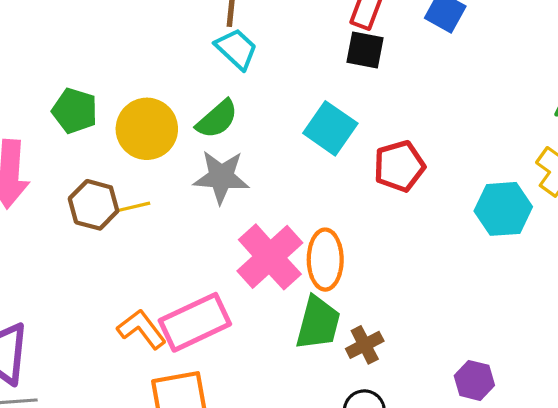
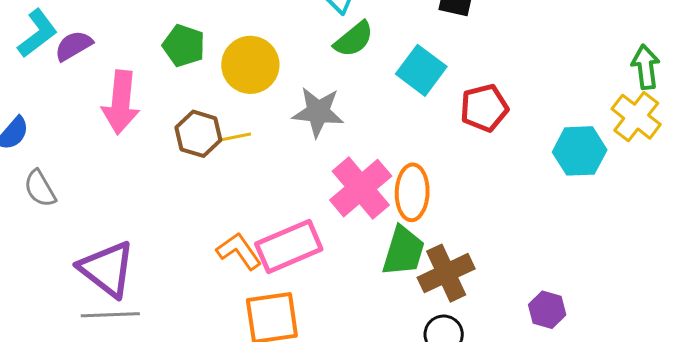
green semicircle: (217, 119) -> (354, 39), moved
brown cross: (365, 345) -> (446, 273), size x1.6

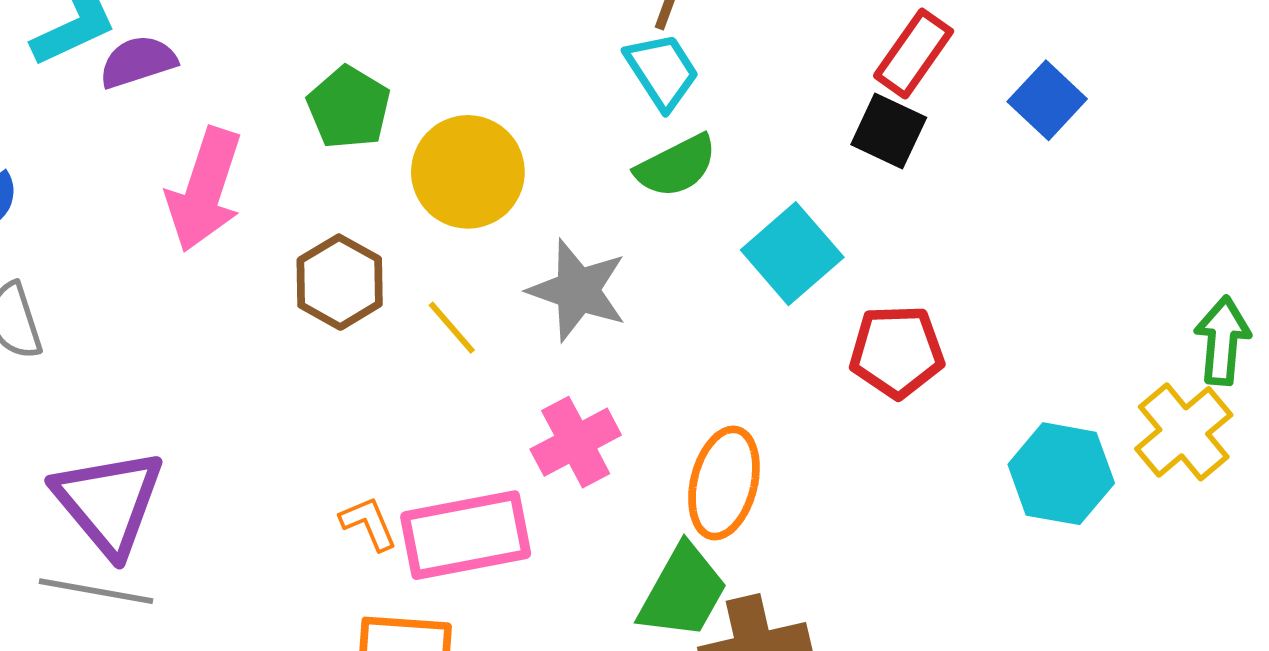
yellow line: (235, 137) -> (452, 328), moved, turned 48
pink cross: (361, 188) -> (576, 442), moved, size x0.7
orange L-shape: (239, 251) -> (369, 523), size x0.7

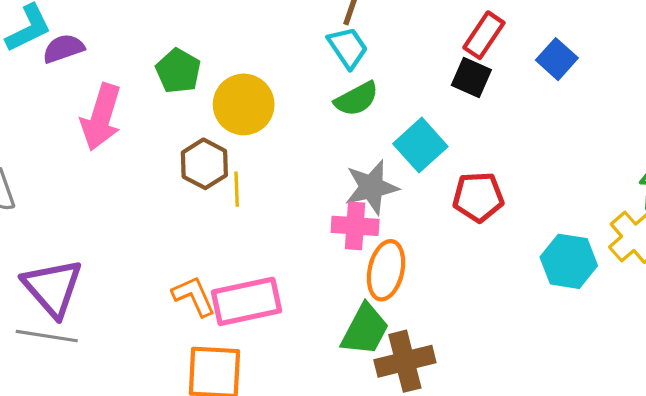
brown hexagon: (340, 282) -> (204, 164), moved
gray star: (578, 290) -> (371, 187), moved, turned -30
yellow line: (452, 328) -> (237, 189), turned 40
pink cross: (576, 442) -> (355, 226), moved, turned 33
orange L-shape: (369, 523) -> (194, 296), size x1.4

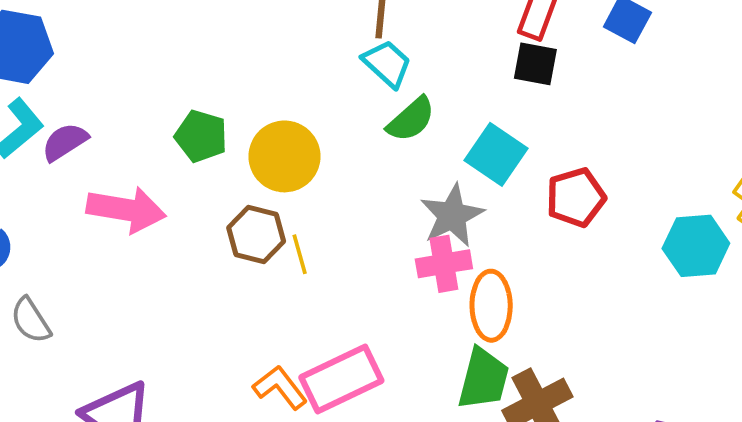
pink arrow: (101, 117) -> (126, 210), turned -84

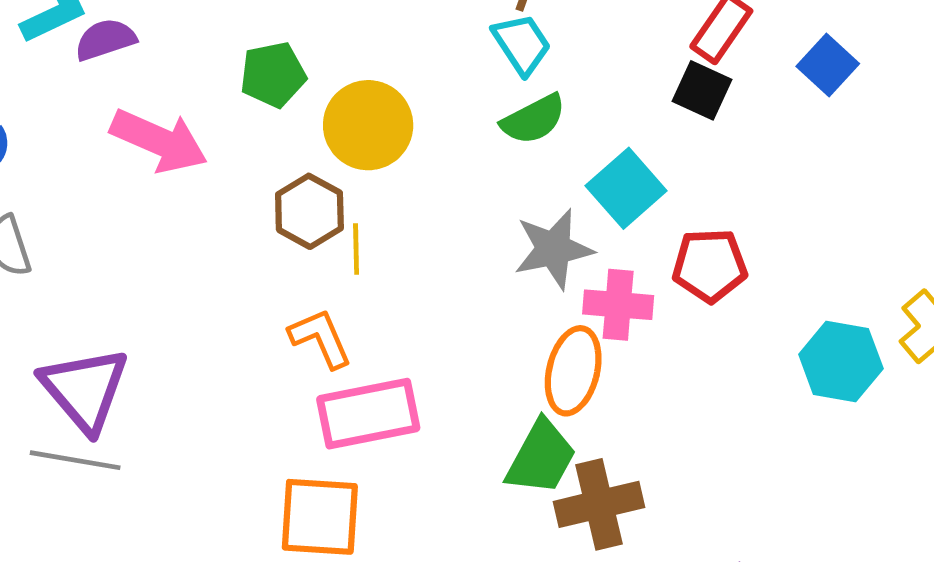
green pentagon: (201, 136) -> (273, 75), turned 30
pink cross: (444, 264) -> (618, 305), moved
orange L-shape: (280, 387) -> (320, 338), moved

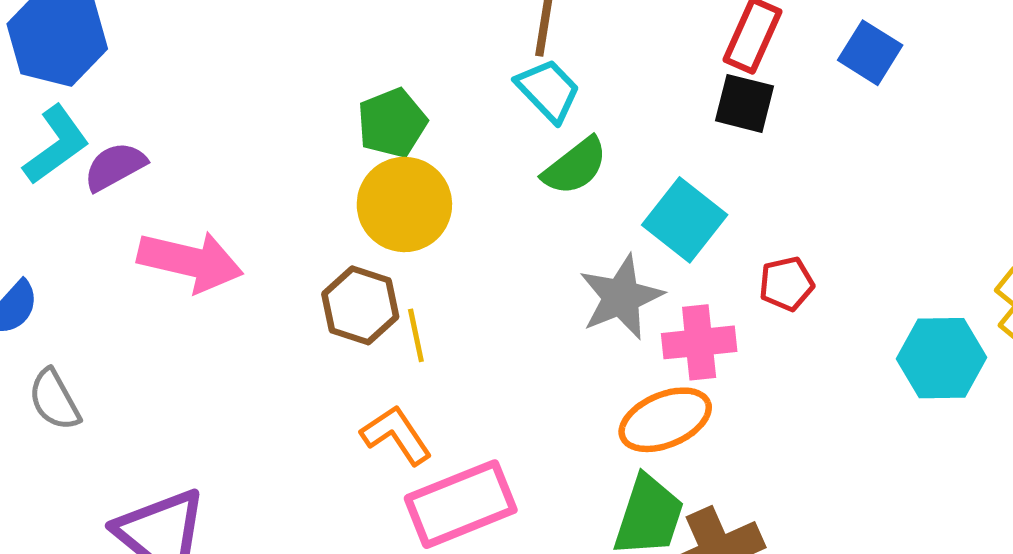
green pentagon: (273, 75) -> (392, 123), moved
red pentagon: (710, 265) -> (786, 284), size x0.7
orange ellipse: (573, 371) -> (665, 420), turned 64

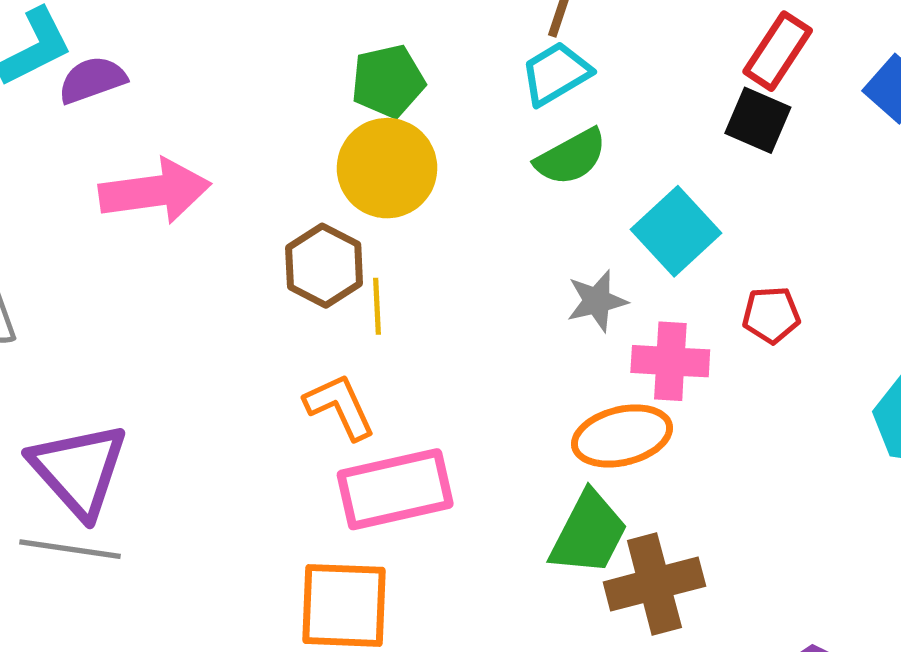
cyan trapezoid: (548, 90) -> (556, 74), turned -86
pink arrow: (190, 261) -> (155, 191), turned -30
gray star: (621, 297) -> (597, 301), size x0.7

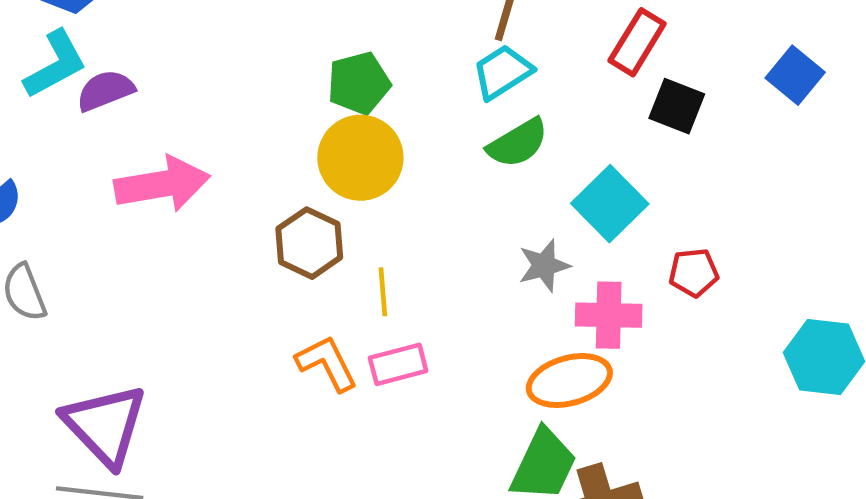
red rectangle: (778, 51) -> (637, 42), moved
yellow line: (377, 306) -> (383, 292), moved
pink rectangle: (395, 489) -> (398, 364), moved, size x0.6

